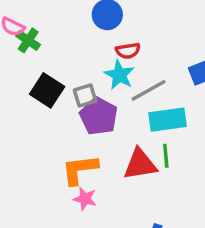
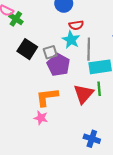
gray line: (149, 90) -> (89, 49), turned -60
red triangle: (140, 164) -> (84, 94), turned -40
pink star: (85, 199) -> (41, 118), moved

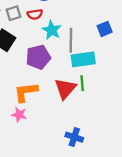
red semicircle: (76, 25) -> (35, 14), moved
gray square: (50, 52) -> (13, 13), moved
purple pentagon: (59, 65) -> (38, 57), turned 30

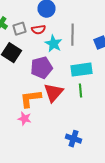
gray line: (71, 40) -> (72, 35), moved
red triangle: (65, 89) -> (54, 93), moved

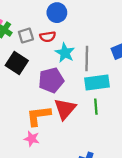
gray line: (72, 35) -> (87, 58), moved

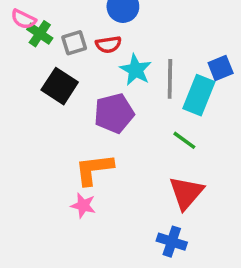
cyan rectangle: (97, 83) -> (199, 95), moved, turned -60
green line: (96, 107) -> (184, 140), moved, turned -49
red triangle: (65, 109) -> (186, 193), moved

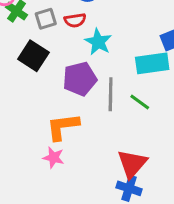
gray line: (170, 79) -> (111, 94), moved
cyan rectangle: (199, 95) -> (152, 63), turned 60
red triangle: (186, 193) -> (132, 164), moved

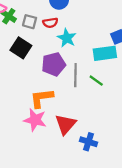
gray square: (46, 19) -> (30, 22), turned 32
pink star: (53, 157) -> (35, 120), size x1.5
red triangle: (132, 164) -> (66, 124), moved

